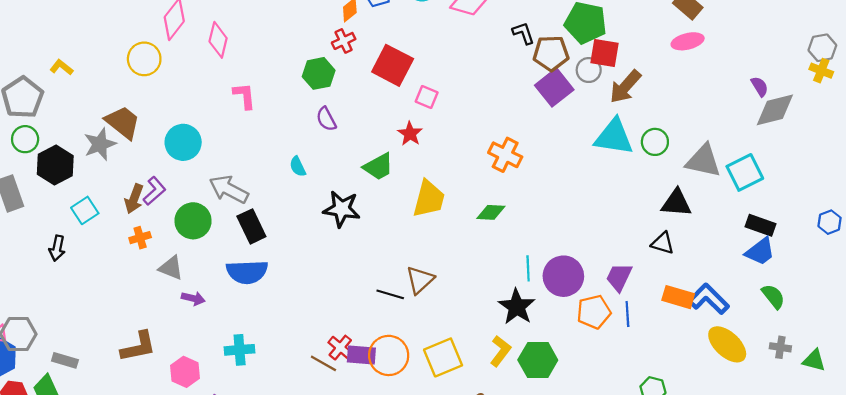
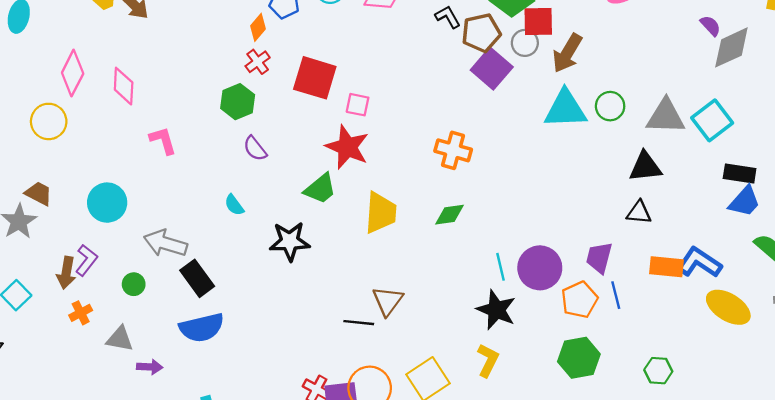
brown trapezoid: (123, 122) -> (39, 193), size x0.7
red star: (410, 134) -> (347, 147), size x1.6
green circle: (193, 221) -> (134, 284), size x0.6
green hexagon: (538, 360) -> (579, 358), moved

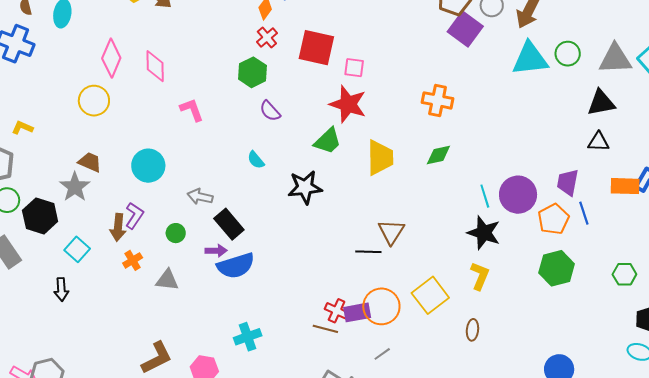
gray arrow: (165, 243) -> (200, 197), size x0.7
purple arrow: (150, 367) -> (216, 251), moved

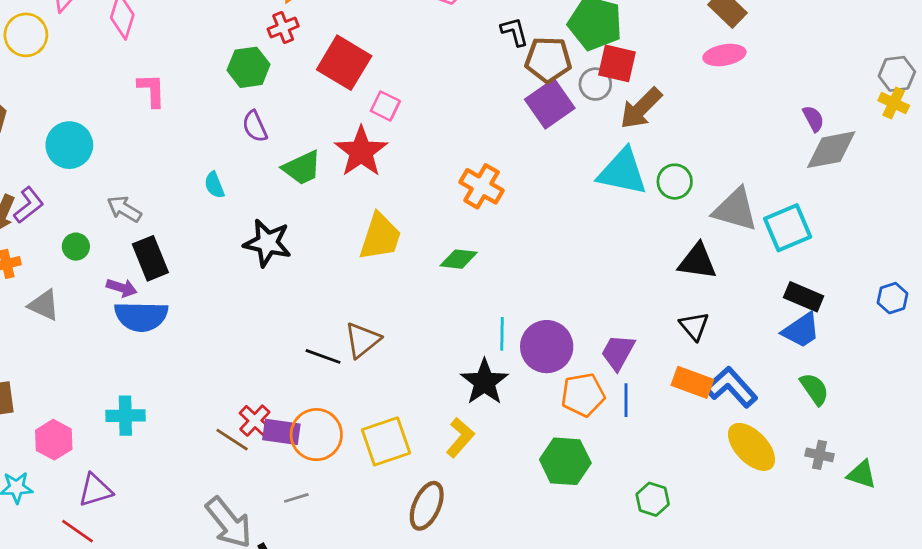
green trapezoid: (328, 141) -> (302, 168), moved
black triangle: (598, 142) -> (694, 326), moved, turned 30
brown ellipse: (472, 330) -> (427, 506), size x1.6

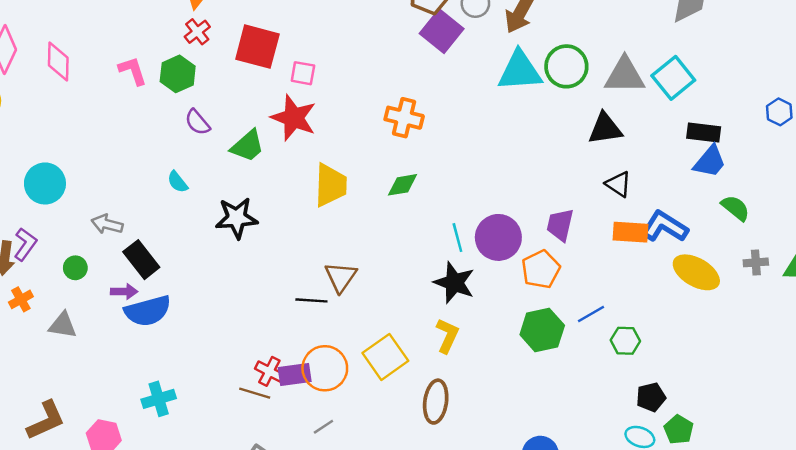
pink L-shape: (152, 90) -> (133, 71), moved
green circle: (675, 182) -> (566, 66), size x1.4
blue line: (626, 400) -> (591, 314), moved, turned 76

